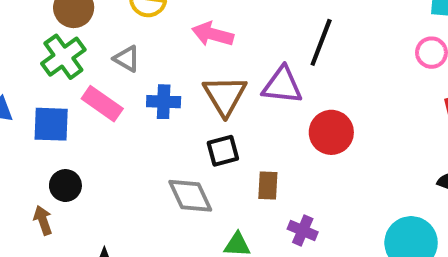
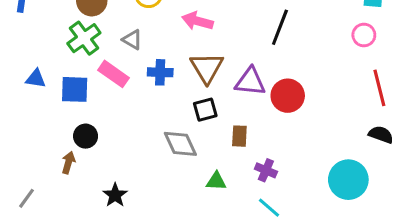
purple triangle: (282, 85) -> (250, 82), moved
brown arrow: (43, 220) -> (68, 163), turned 35

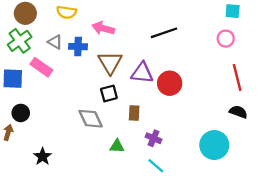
black line: (280, 27) -> (164, 33), turned 50
blue cross: (160, 72) -> (78, 47), moved

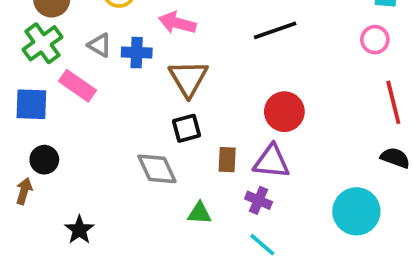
purple triangle: (142, 73) -> (271, 161), moved

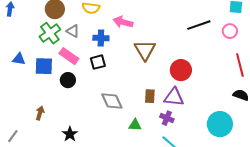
black line: (275, 30) -> (199, 25), moved
gray triangle: (100, 45) -> (73, 31), moved
brown triangle: (188, 78) -> (145, 50), moved
black square: (186, 128) -> (98, 62), moved
black circle: (44, 160) -> (68, 80), moved

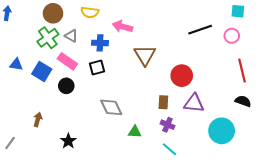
blue square: (44, 66) -> (42, 72), turned 30
brown rectangle: (150, 96) -> (163, 102), moved
purple triangle: (174, 97) -> (194, 103), moved

